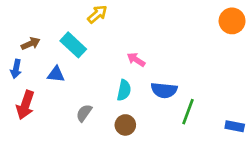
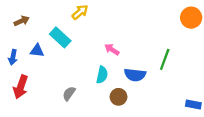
brown arrow: (31, 44) -> (22, 21), moved
blue triangle: (56, 74) -> (37, 51), moved
green line: (188, 112) -> (165, 59), moved
brown circle: (125, 125) -> (119, 97), moved

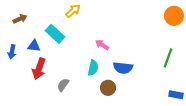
green line: (165, 59) -> (168, 58), moved
red arrow: (21, 87) -> (39, 69), moved

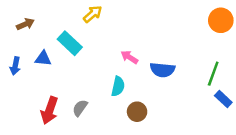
blue semicircle: (123, 68) -> (162, 70), moved
red arrow: (39, 69) -> (49, 110), moved
blue rectangle: (176, 95) -> (223, 99), moved, turned 32

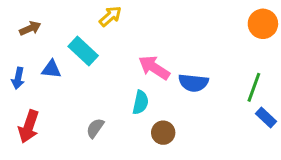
pink arrow: (129, 57) -> (154, 68), size x1.5
red arrow: (49, 110) -> (29, 127), moved

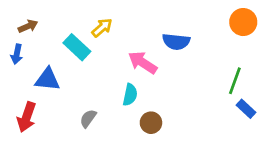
yellow arrow: (110, 16) -> (102, 28), moved
blue triangle: (51, 69) -> (48, 79), moved, size x1.4
blue arrow: (18, 78) -> (17, 54), moved
blue semicircle: (193, 83) -> (176, 42), moved

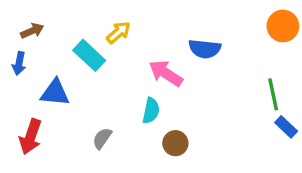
green line: (235, 81) -> (273, 94), turned -32

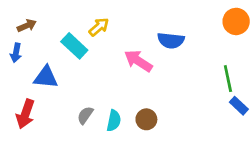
cyan semicircle: (151, 111) -> (114, 121), moved

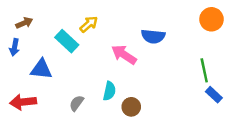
red arrow: (25, 114) -> (23, 102), turned 65
cyan semicircle: (114, 121) -> (109, 91), moved

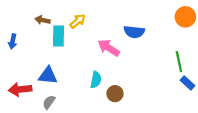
brown arrow: (24, 23) -> (42, 20), moved, turned -144
cyan rectangle: (67, 41) -> (58, 36), turned 48
blue triangle: (41, 69) -> (48, 75), moved
gray semicircle: (77, 103) -> (49, 102), moved

